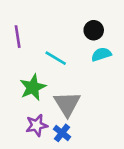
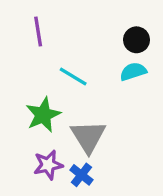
black circle: (94, 30) -> (136, 40), moved
purple line: (18, 37) -> (38, 31), moved

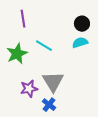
green star: (43, 115) -> (17, 54), moved
purple star: (48, 165) -> (29, 89), moved

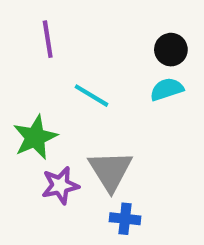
green star: (17, 54) -> (35, 137), moved
blue cross: (49, 105) -> (125, 219), moved, turned -32

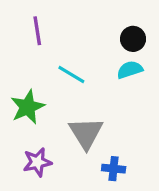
purple star: (60, 185) -> (37, 162), moved
blue cross: (125, 219) -> (114, 169), moved

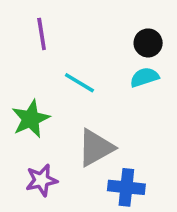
gray triangle: (86, 133) -> (96, 148), turned 33
blue cross: (114, 169) -> (126, 187), size x1.4

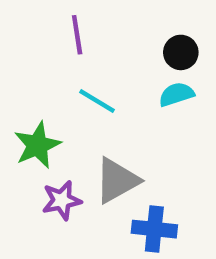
purple line: (42, 34) -> (77, 35), moved
purple star: (42, 180) -> (62, 200), moved

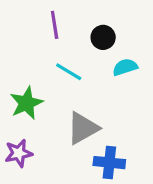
black circle: (181, 52) -> (103, 37), moved
purple star: (62, 200) -> (19, 153), moved

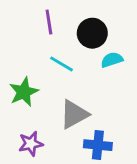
black circle: (103, 37) -> (92, 33), size x1.4
purple star: (19, 153) -> (31, 144), moved

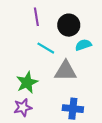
green star: (24, 92) -> (27, 82), moved
gray triangle: (74, 114) -> (66, 71), moved, turned 30

